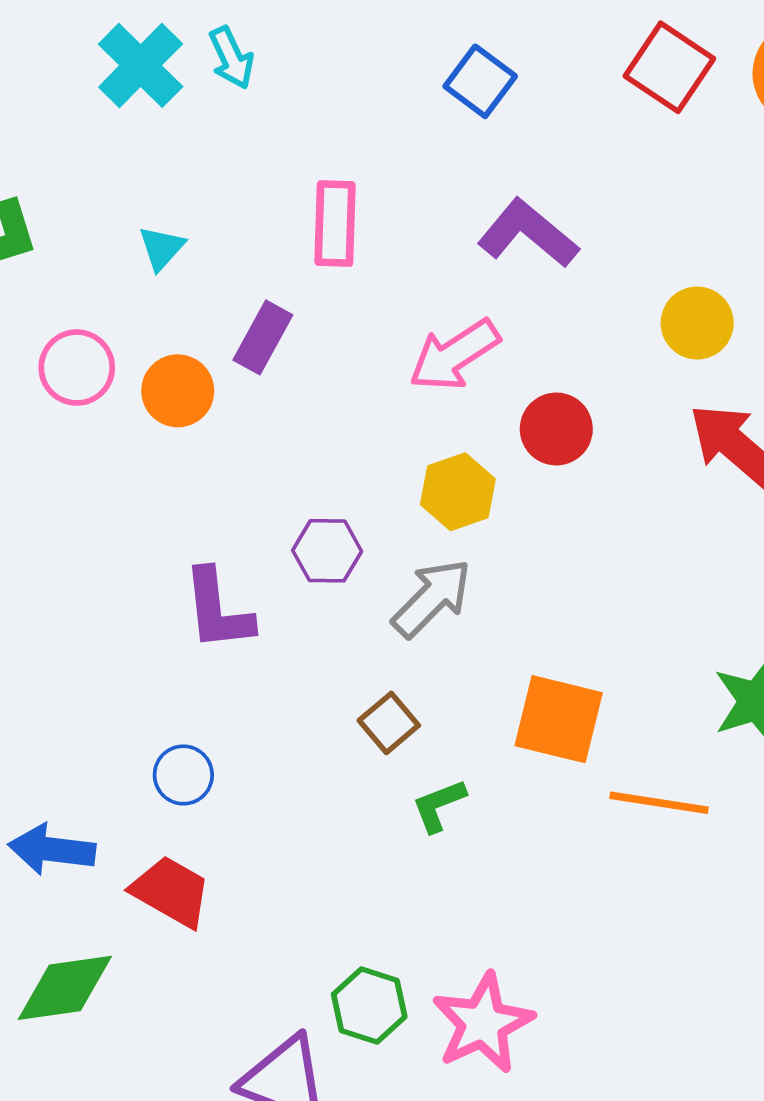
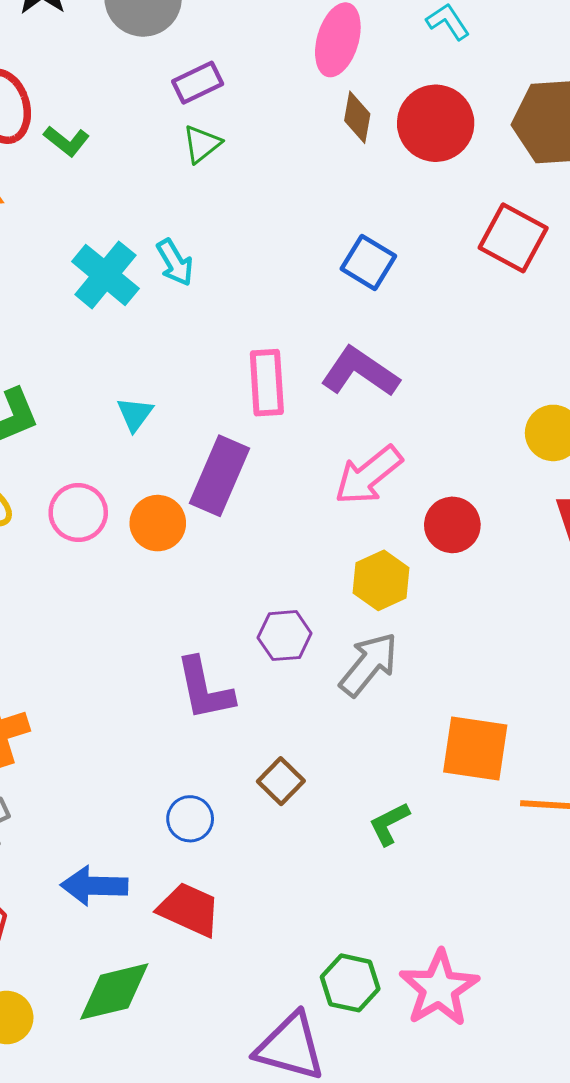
purple L-shape: (528, 233) -> (360, 372), moved
purple rectangle: (263, 337) -> (219, 476), size x1.4
brown square: (389, 723) -> (281, 781), moved

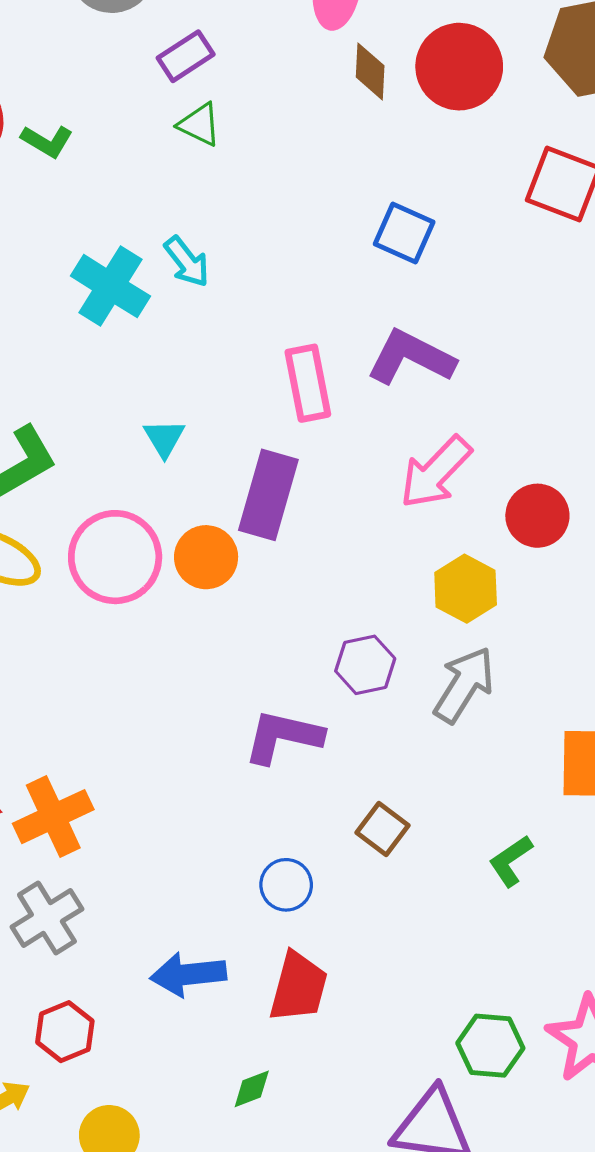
green triangle: (202, 144) -> (199, 124), turned -48
pink circle: (78, 512) -> (115, 557), size x1.4
purple L-shape: (205, 689) -> (283, 737), turned 122
red trapezoid: (189, 909) -> (298, 987), turned 88
green diamond: (114, 992) -> (252, 1089), moved, size x0.5

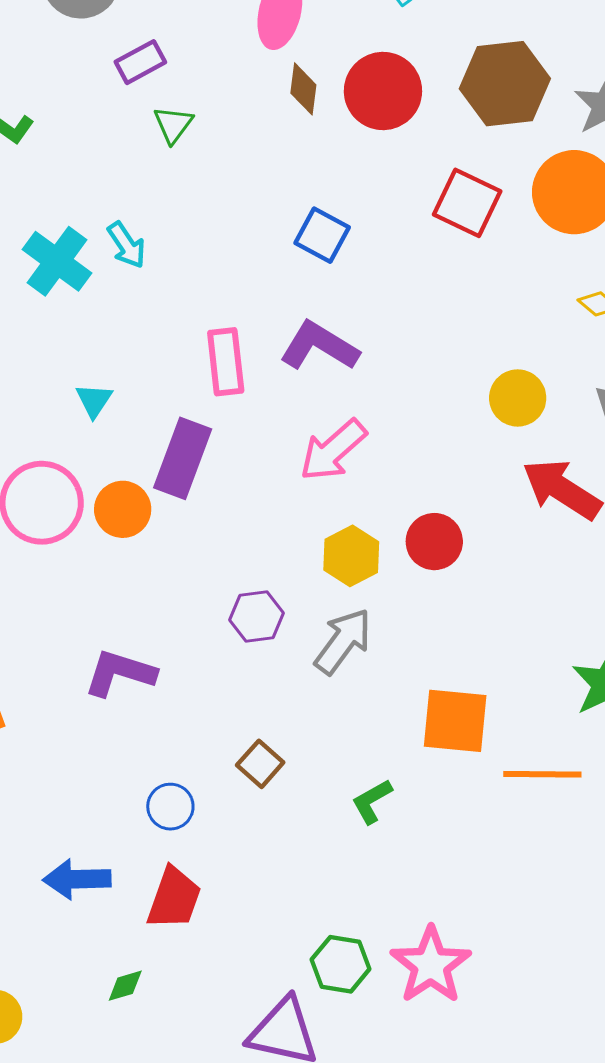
green triangle: (199, 124) -> (173, 125), moved, turned 36
red circle: (537, 516) -> (434, 542), moved
purple L-shape: (283, 737) -> (120, 673), moved

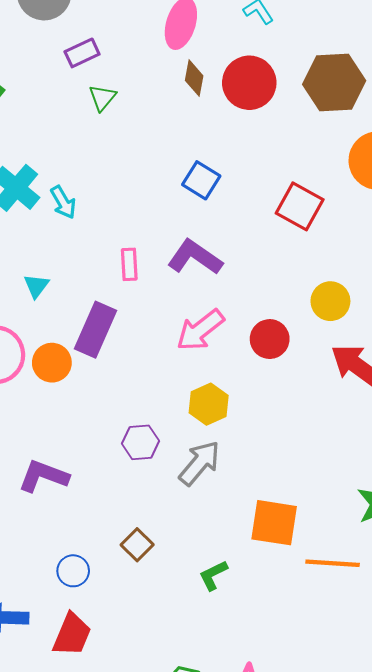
red square: (467, 203) -> (300, 206), moved
cyan arrow: (127, 245) -> (63, 202), moved
pink rectangle: (226, 362) -> (129, 264), size x0.7
red circle: (434, 542) -> (270, 339), moved

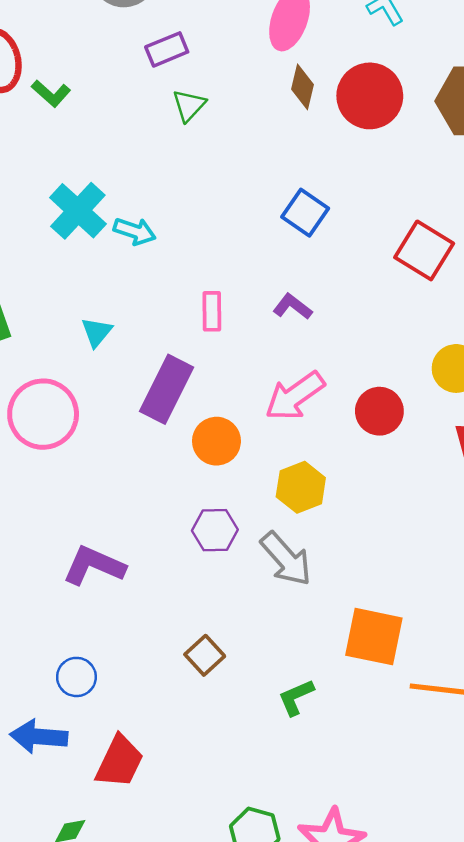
cyan arrow: (63, 202) -> (135, 231), turned -44
purple L-shape: (195, 257) -> (293, 307), size x0.6
orange circle: (52, 363) -> (216, 441), moved
gray arrow: (200, 463) -> (286, 559), turned 96
blue circle: (73, 571) -> (76, 677), moved

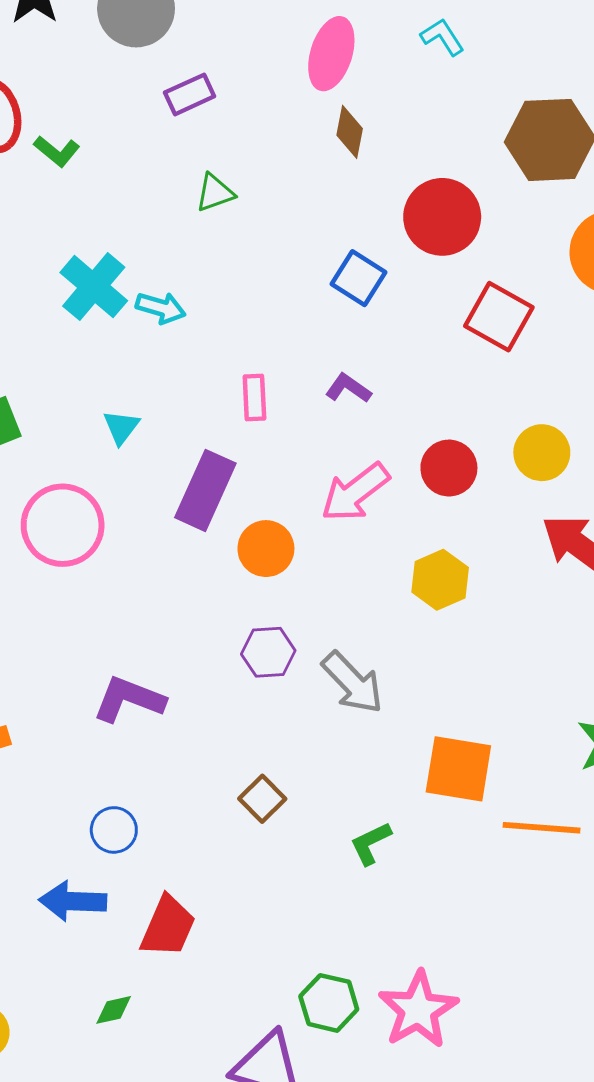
red circle: (370, 96) -> (442, 217), moved
green triangle: (189, 105) -> (215, 193), moved, turned 30
red circle: (379, 411) -> (449, 468), moved
yellow hexagon: (301, 487) -> (440, 580), moved

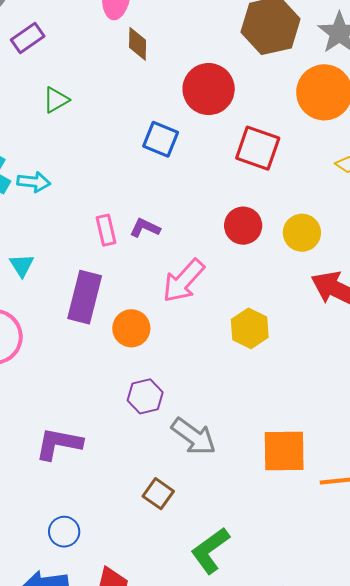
purple L-shape: (348, 388) -> (145, 228), moved
red circle: (449, 468) -> (243, 226), moved
gray arrow: (352, 683) -> (194, 436), moved
green L-shape: (371, 843) -> (210, 550), moved, size x1.5

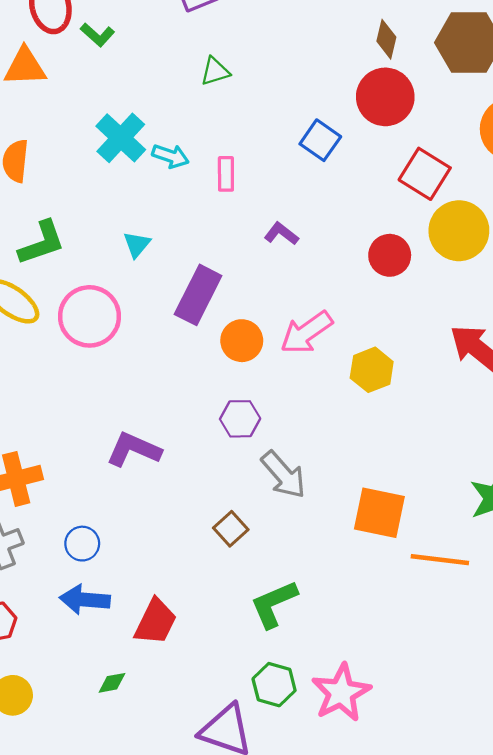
brown diamond: (138, 44) -> (386, 39), moved
pink rectangle: (106, 230) -> (226, 174), moved
yellow circle: (302, 233) -> (459, 231), moved, size x1.4
pink arrow: (184, 281) -> (306, 332), moved
blue circle: (64, 532) -> (82, 544), moved

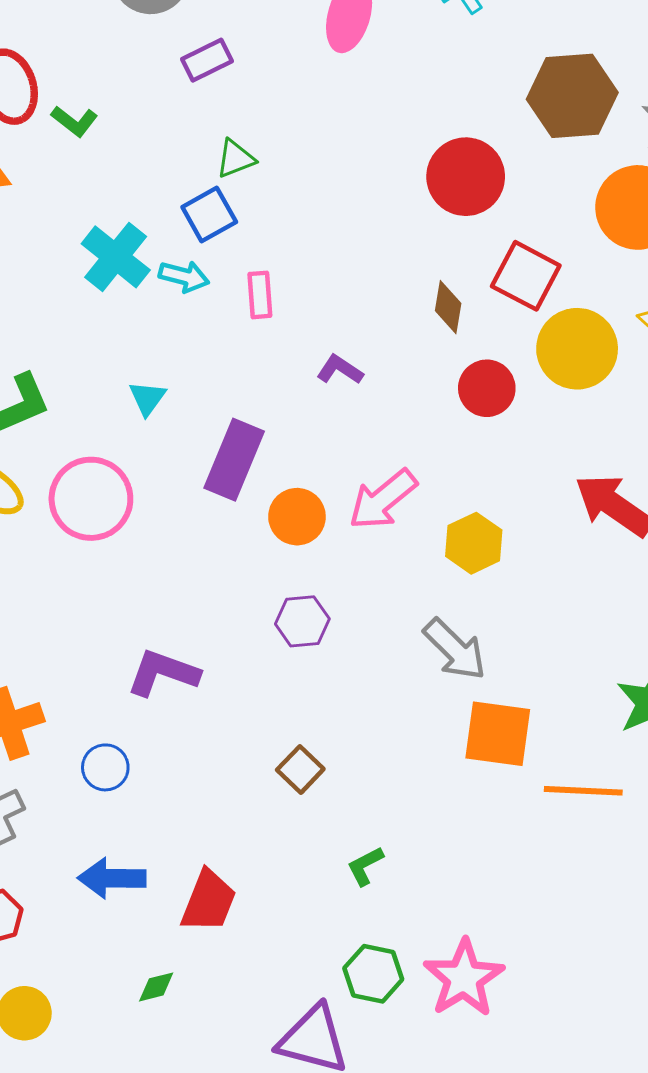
brown diamond: (386, 39) -> (448, 307), moved
blue square: (320, 140) -> (209, 215), moved, turned 30
gray arrow: (284, 475) -> (455, 649), moved
blue circle: (82, 544) -> (105, 767), moved
green L-shape: (274, 604) -> (365, 866), size x0.6

